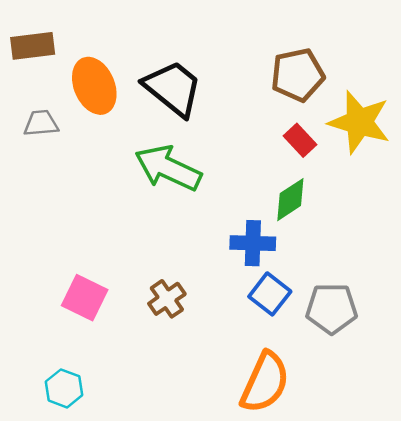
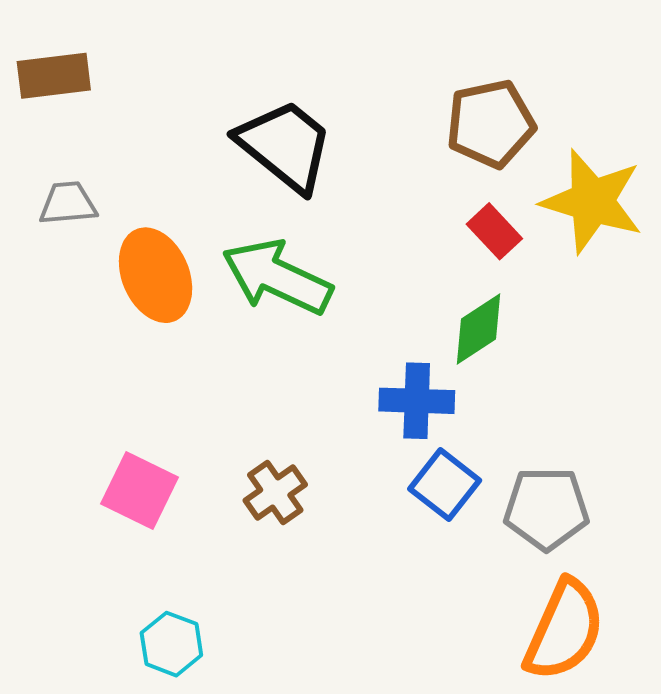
orange ellipse: (94, 86) -> (156, 275), moved
orange semicircle: (265, 382) -> (564, 630), moved
cyan hexagon: (64, 388) -> (171, 644), moved

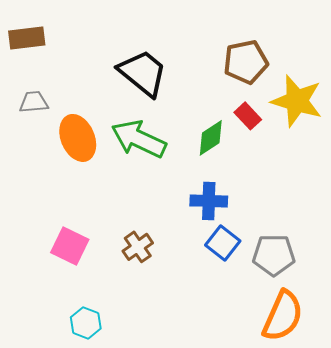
green diamond: (479, 329) -> (211, 138), moved

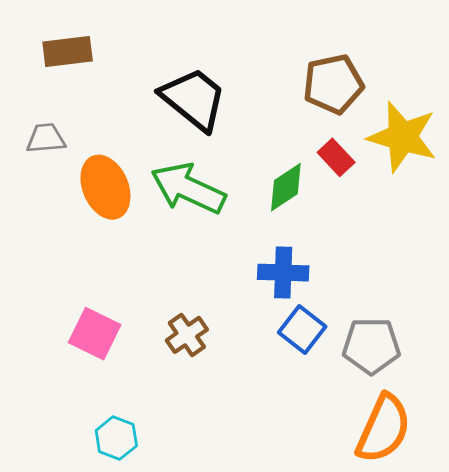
brown rectangle: (27, 38) -> (68, 52), moved

